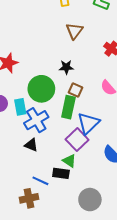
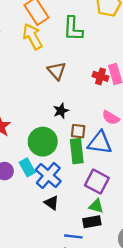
blue triangle: (88, 123) -> (100, 143), moved, turned -50
black triangle: (31, 145) -> (52, 203), turned 32

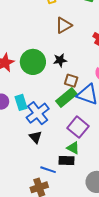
brown triangle: (57, 71) -> (64, 25), turned 30
green circle: (43, 142) -> (33, 62), moved
green rectangle: (77, 151) -> (66, 97), turned 45

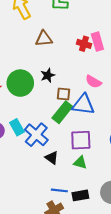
brown triangle: (64, 25) -> (44, 39), turned 36
purple square: (78, 127) -> (81, 140), turned -30
black triangle: (36, 137) -> (52, 158), moved
black rectangle: (66, 161) -> (80, 195), moved

